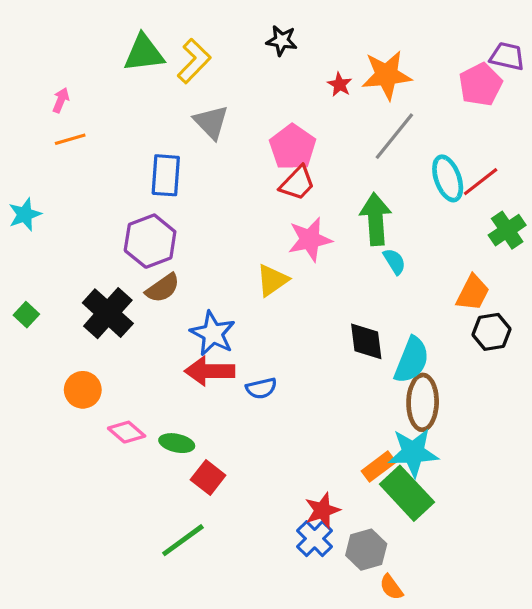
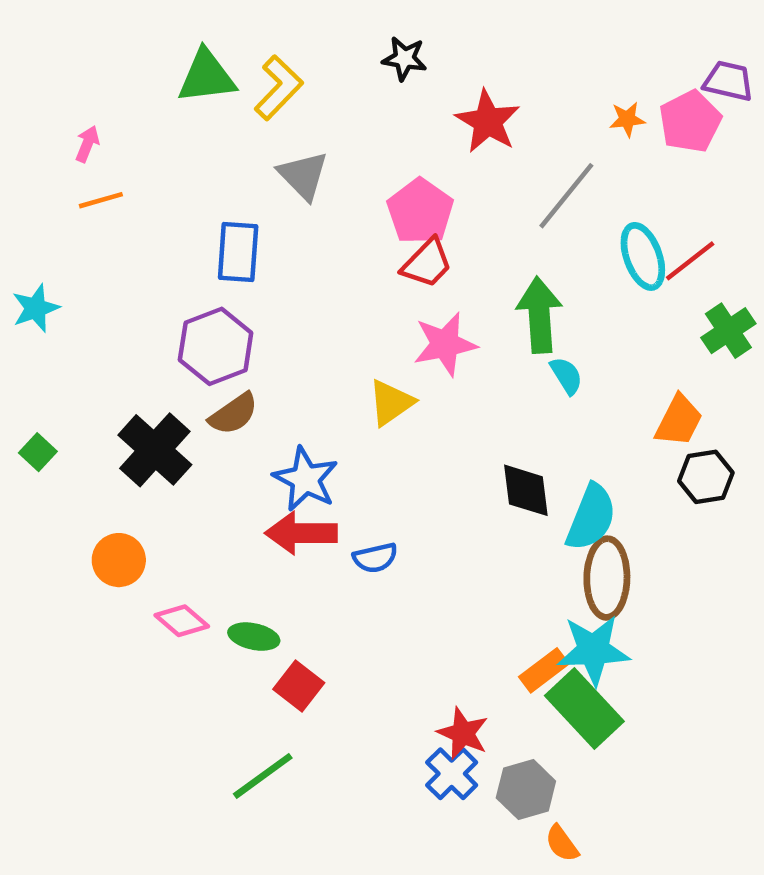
orange star: (387, 75) -> (627, 119), moved, size x0.5
red star: (340, 84) -> (488, 121), size x1.8
red star: (322, 510) -> (463, 733), turned -30

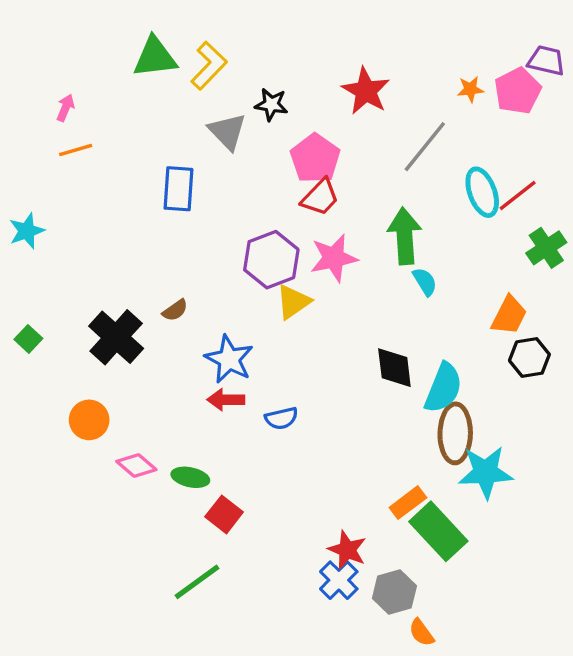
black star: (404, 58) -> (271, 104), moved
purple hexagon: (216, 346) -> (271, 260), moved
brown semicircle: (234, 414) -> (175, 310), size x0.7
red arrow: (301, 533) -> (226, 400), size x0.7
cyan star: (593, 650) -> (486, 472), moved

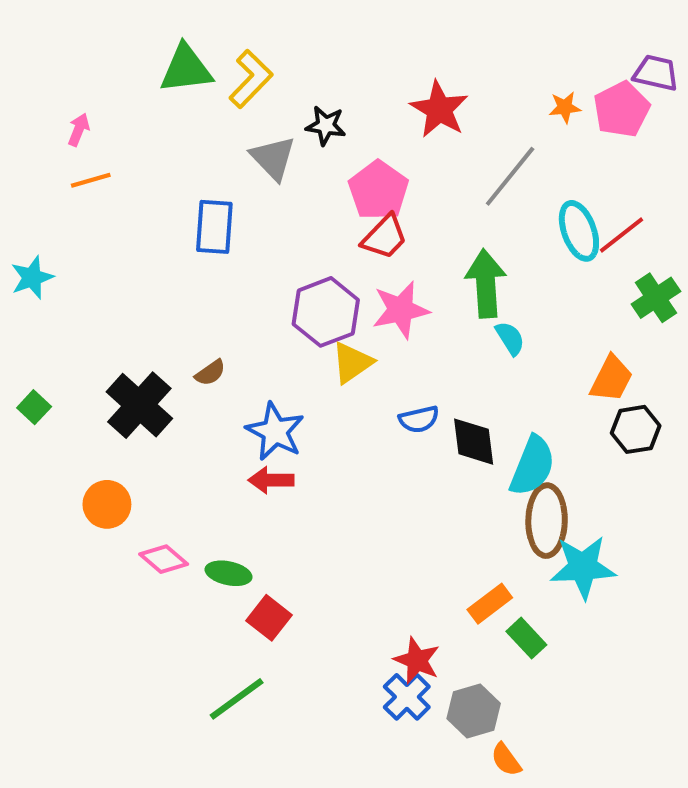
blue semicircle: (281, 418) -> (419, 419), moved
green rectangle: (438, 531) -> (526, 638), size x0.6

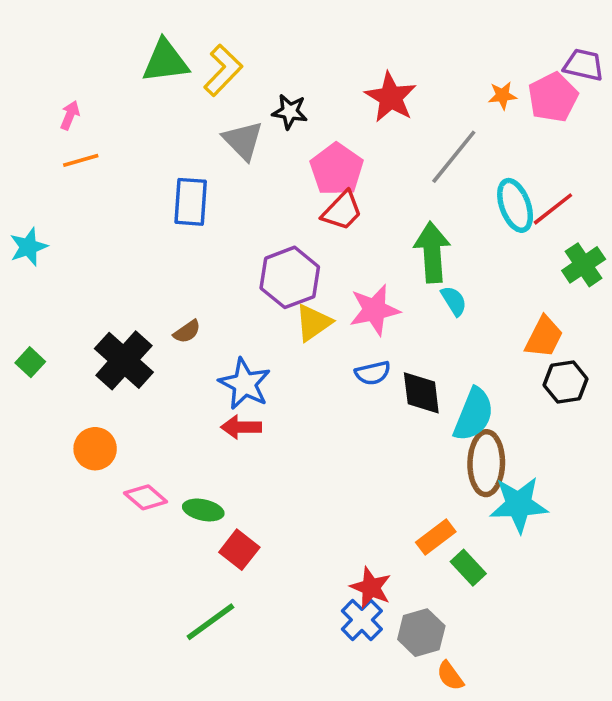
pink star: (401, 310) -> (374, 310), moved

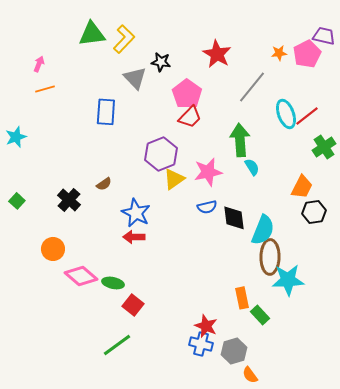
black cross: (124, 360) -> (69, 200), size x0.7
pink diamond: (146, 497) -> (81, 276), size x1.4
orange rectangle: (436, 537) -> (242, 298), turned -65
blue cross: (362, 620) -> (201, 344), turned -30

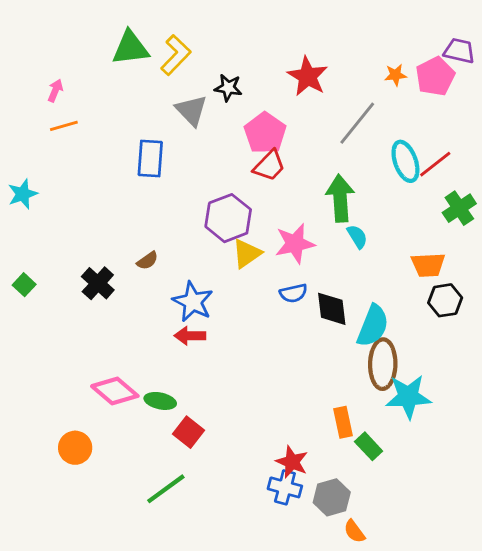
orange trapezoid: (302, 187) -> (428, 265), turned 60
orange circle: (53, 249) -> (75, 448), moved

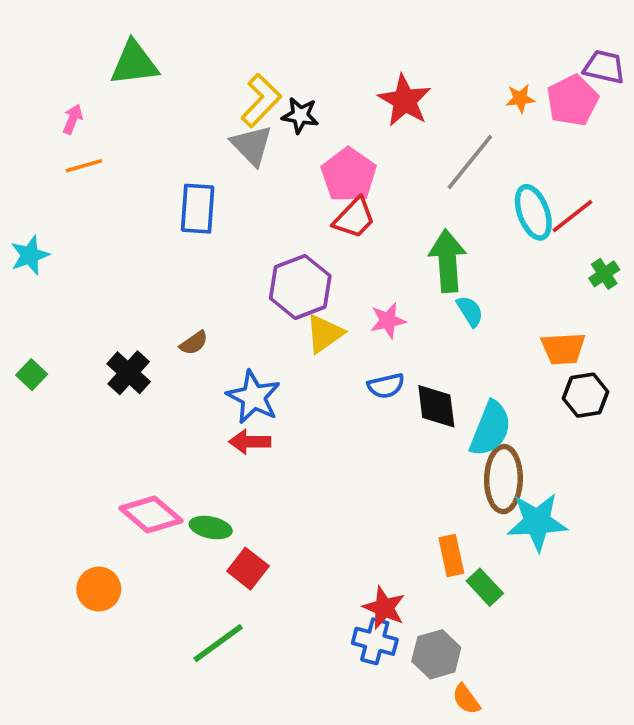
green triangle: (130, 48) -> (134, 63), moved
yellow L-shape: (176, 55) -> (261, 100), moved
green cross: (459, 208) -> (604, 274), size x0.7
pink star: (295, 244) -> (388, 321), size x0.7

